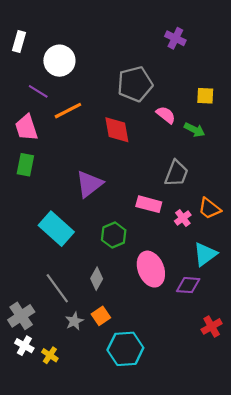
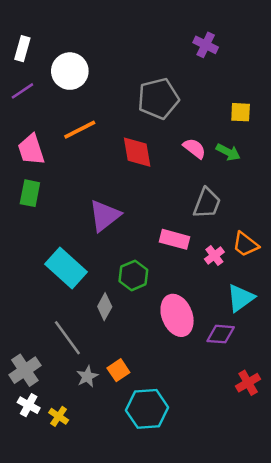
purple line: (38, 91) -> (22, 91), moved, turned -66
pink semicircle: (166, 115) -> (194, 148), moved
gray diamond: (97, 279) -> (105, 307), moved

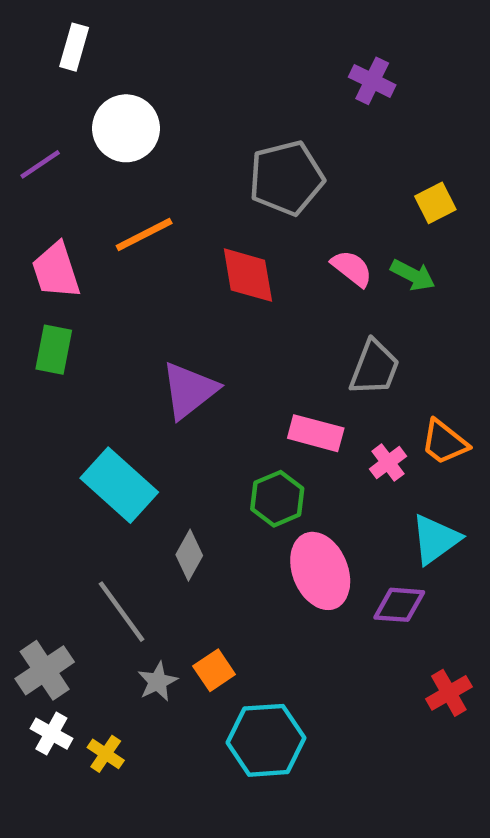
white rectangle: (22, 49) -> (74, 47), moved
yellow square: (241, 112) -> (435, 203), turned -30
green hexagon: (133, 275) -> (277, 499), moved

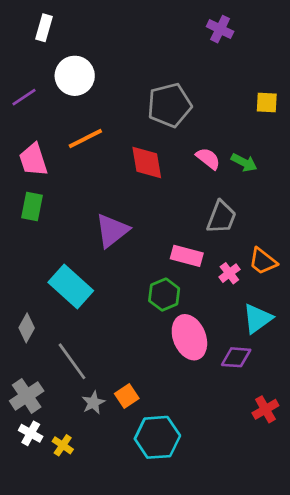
purple cross: (372, 81) -> (220, 29), moved
yellow square: (435, 203) -> (267, 102), moved, turned 30
gray diamond: (189, 555) -> (27, 328), moved

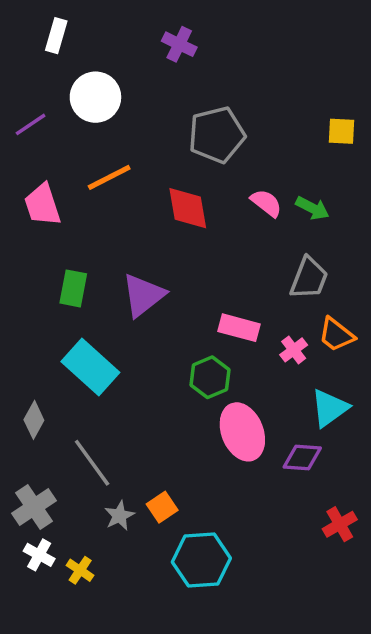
purple cross: (220, 29) -> (179, 44), moved
green rectangle: (32, 207) -> (73, 288), moved
gray trapezoid: (221, 217) -> (309, 278), moved

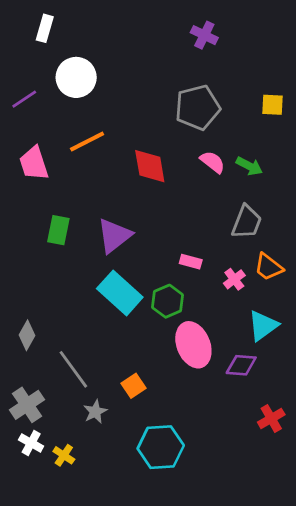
purple cross: (179, 44) -> (204, 35), moved
gray pentagon: (217, 135) -> (198, 107), moved
pink rectangle: (239, 328) -> (191, 262), size x0.7
cyan rectangle: (90, 367) -> (120, 293), moved
orange square: (162, 507) -> (133, 386), moved

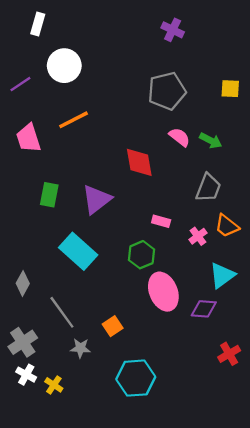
red diamond: (150, 166) -> (139, 162), moved
cyan rectangle: (120, 293) -> (78, 251), moved
gray star: (95, 412) -> (80, 348), turned 30

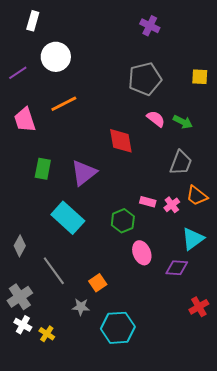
pink rectangle: (161, 221) -> (148, 202), moved
pink ellipse: (163, 292) -> (142, 253), size x0.7
gray star: (80, 348) -> (81, 307), moved

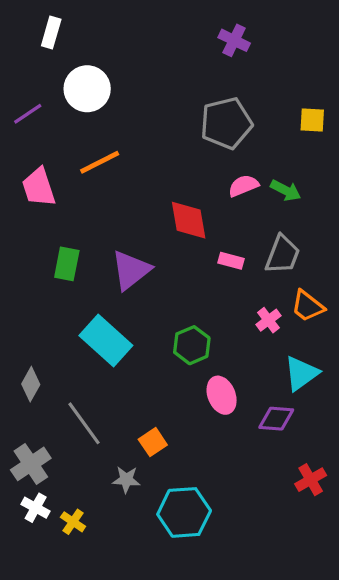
pink semicircle: (156, 119) -> (243, 186), turned -60
pink rectangle: (148, 202) -> (231, 261), moved

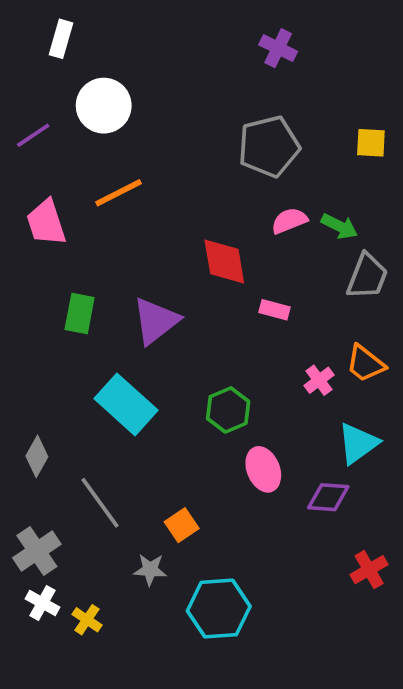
gray trapezoid: (283, 254) -> (367, 276), moved

